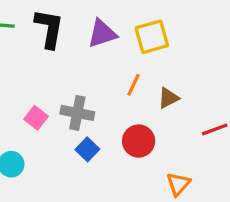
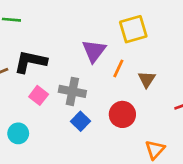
black L-shape: (49, 29) -> (30, 62), moved, turned -88
purple triangle: (102, 33) -> (94, 51), moved, turned -35
brown triangle: (168, 98) -> (147, 79), turned -30

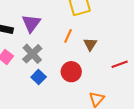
purple triangle: (94, 51) -> (31, 23), moved
gray cross: (72, 91) -> (32, 54), turned 36

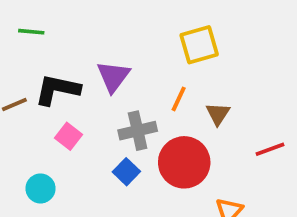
gray cross: (32, 54) -> (138, 131), moved, turned 30
red circle: (71, 72) -> (184, 162), size x1.4

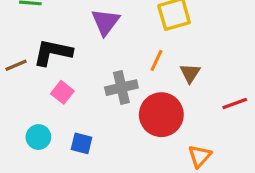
purple triangle: (113, 77) -> (105, 22), moved
blue square: (126, 172) -> (81, 143), moved, turned -30

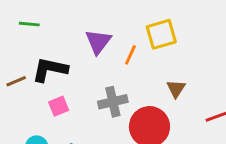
orange line: (157, 60) -> (130, 55), moved
pink square: (62, 92) -> (59, 106), turned 30

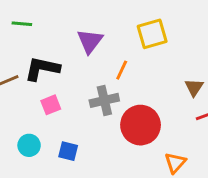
orange line: (130, 55) -> (122, 70), moved
brown triangle: (176, 89) -> (194, 87), moved

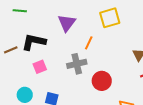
red circle: (141, 125) -> (102, 81), size x0.7

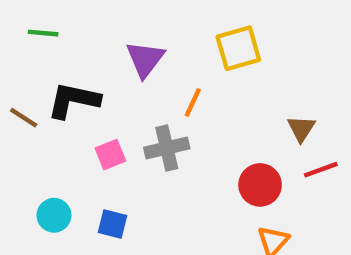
brown line: (11, 50) -> (24, 118), turned 56
pink square: (40, 67) -> (110, 155), moved
red circle: (102, 81) -> (260, 185), moved

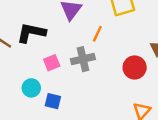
red circle: (260, 185) -> (135, 67), moved
cyan circle: (54, 215) -> (31, 88), moved

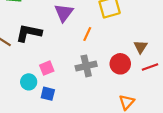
gray cross: (83, 59) -> (86, 66), moved
pink square: (52, 63) -> (47, 68), moved

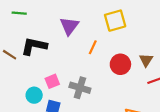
red circle: (120, 64) -> (120, 64), moved
gray cross: (86, 66) -> (80, 88), moved, turned 30

